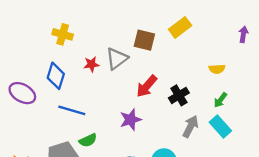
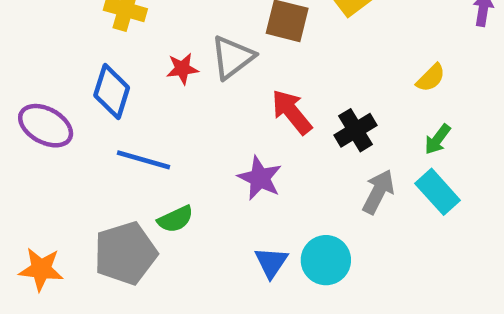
yellow semicircle: (217, 69) -> (431, 78), turned -42
red arrow: (147, 86) -> (292, 112), turned 100
purple star: (131, 120) -> (260, 178), turned -30

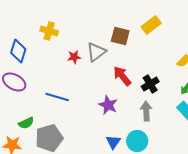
blue diamond: (112, 91) -> (18, 51), moved
gray arrow: (378, 192) -> (146, 111), moved, turned -30
green semicircle: (175, 219) -> (26, 123), moved

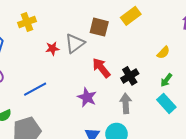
yellow cross: (49, 31) -> (27, 22), turned -36
blue line: (57, 97) -> (35, 89), turned -45

